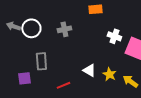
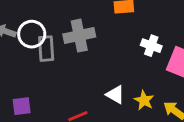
gray cross: (64, 29) -> (79, 36), size x1.5
gray rectangle: (41, 61) -> (46, 49), moved

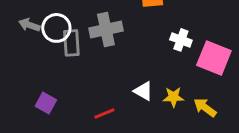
yellow star: (144, 100) -> (173, 97), turned -30
purple square: (22, 106) -> (46, 103), turned 36

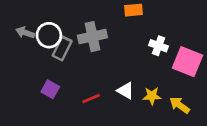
gray rectangle: (71, 43) -> (62, 48), turned 30
purple square: (46, 103) -> (50, 89), moved
red line: (104, 114) -> (91, 99), moved

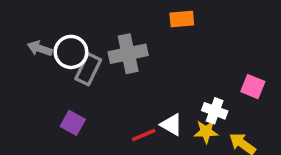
white cross: (158, 46) -> (215, 111), moved
pink square: (188, 62) -> (253, 87), size x0.6
red line: (91, 99) -> (144, 135), moved

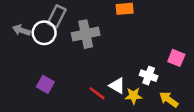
gray rectangle: (88, 69) -> (57, 16), moved
yellow star: (206, 132) -> (133, 96), moved
red line: (144, 135) -> (97, 93), turned 60

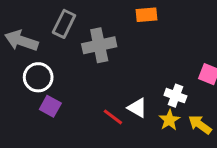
gray arrow: (21, 30) -> (21, 41), size x1.5
white circle: (44, 33) -> (38, 77), moved
yellow star: (133, 96) -> (169, 120), moved, turned -30

